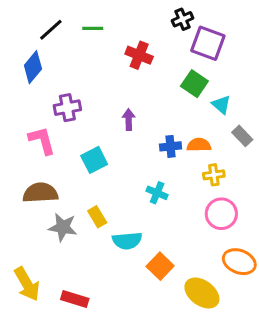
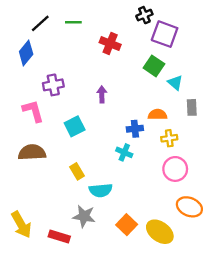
gray rectangle: (242, 136) -> (192, 107), turned 42
blue cross: (170, 146) -> (135, 129), moved
gray star: (63, 227) -> (84, 216), moved
orange square: (160, 266) -> (127, 225), moved

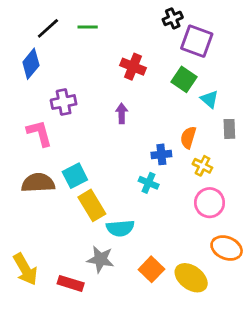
red cross: (110, 43) -> (133, 67), moved
orange semicircle: (157, 115) -> (188, 137), turned -72
cyan square: (75, 126) -> (75, 176), moved
yellow cross: (169, 138) -> (202, 166), turned 35
yellow rectangle: (77, 171) -> (92, 205), size x1.5

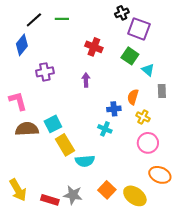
pink L-shape: (39, 133) -> (18, 101), moved
gray star: (100, 259) -> (73, 195), moved

